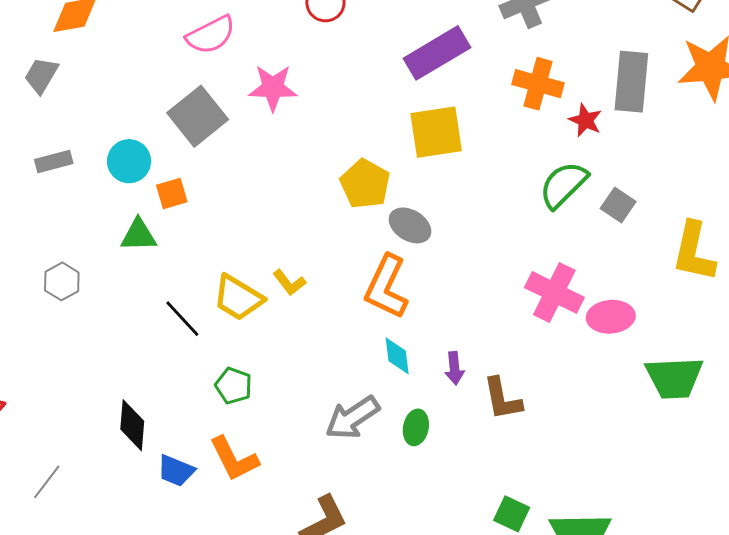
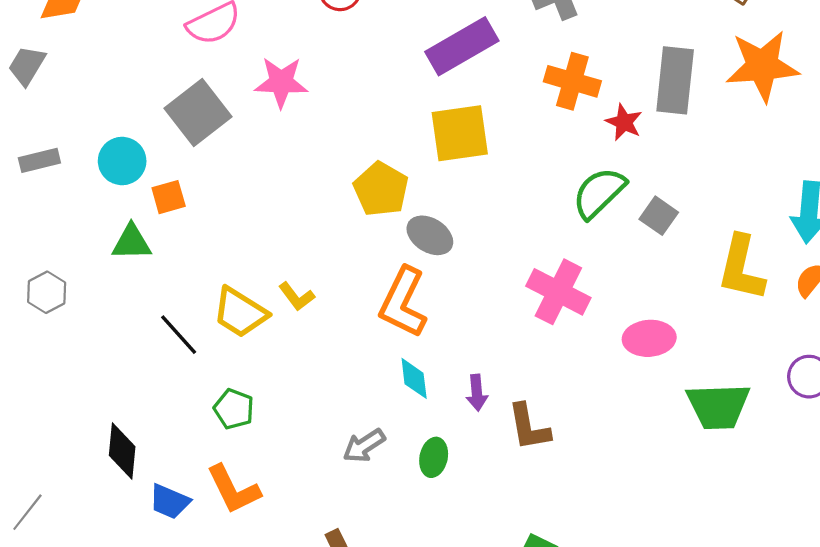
pink cross: (554, 292) -> (558, 292), moved
gray arrow: (352, 418) -> (364, 446), size x0.7

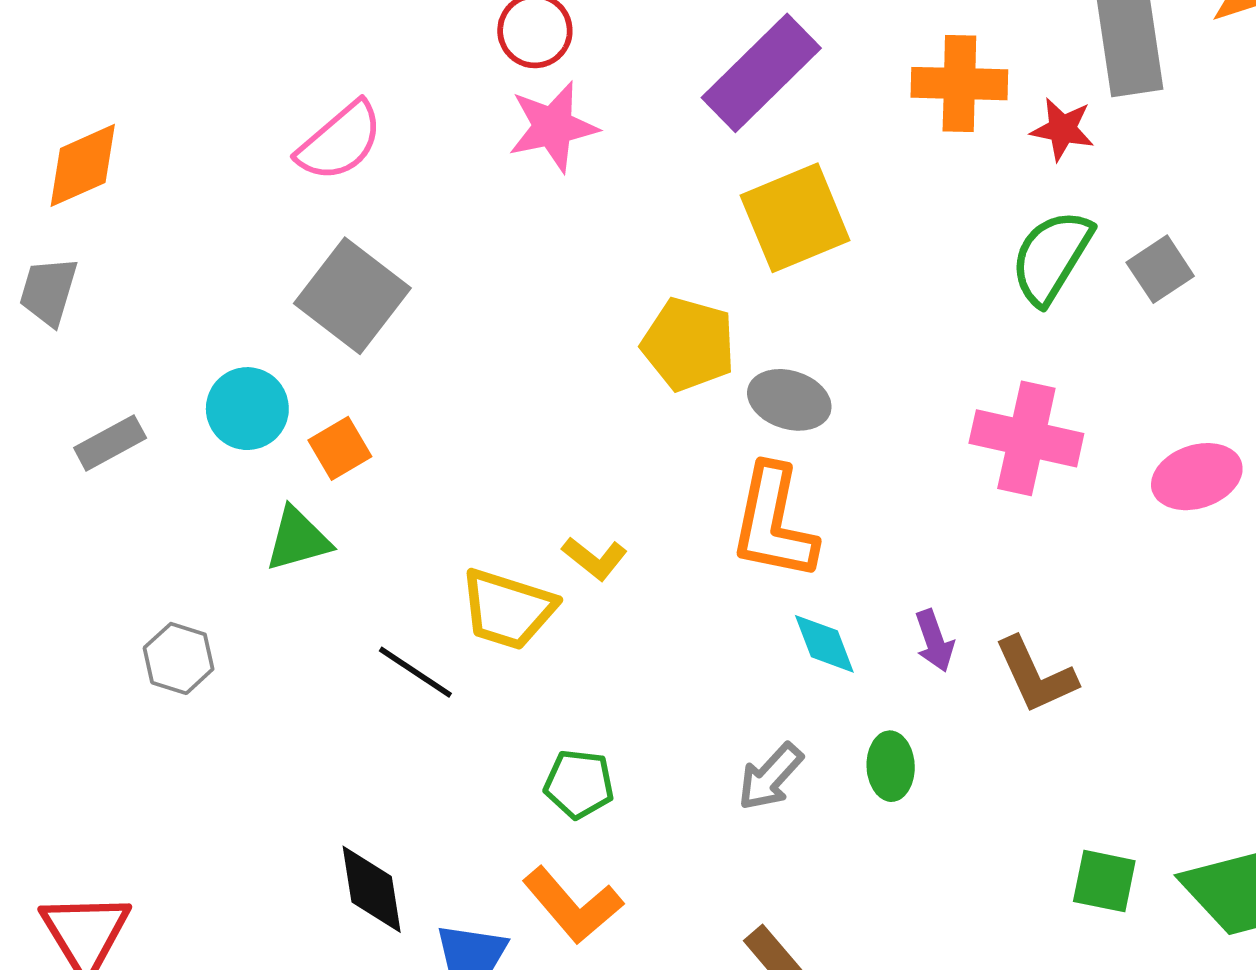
pink star: (281, 82) -> (553, 127), moved
gray square: (659, 216) -> (1160, 269), turned 36
green pentagon: (234, 409) -> (579, 784), moved

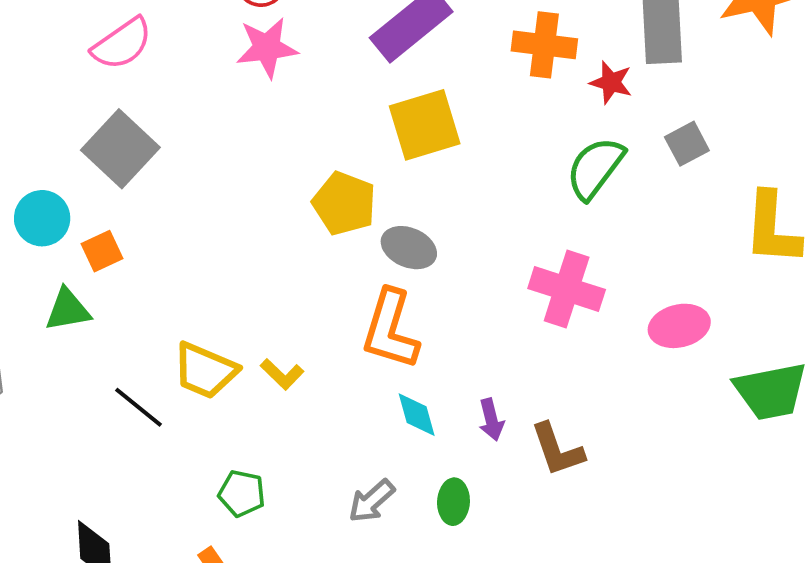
gray square: (1160, 269) -> (687, 144), moved
yellow L-shape: (595, 558) -> (282, 374), moved

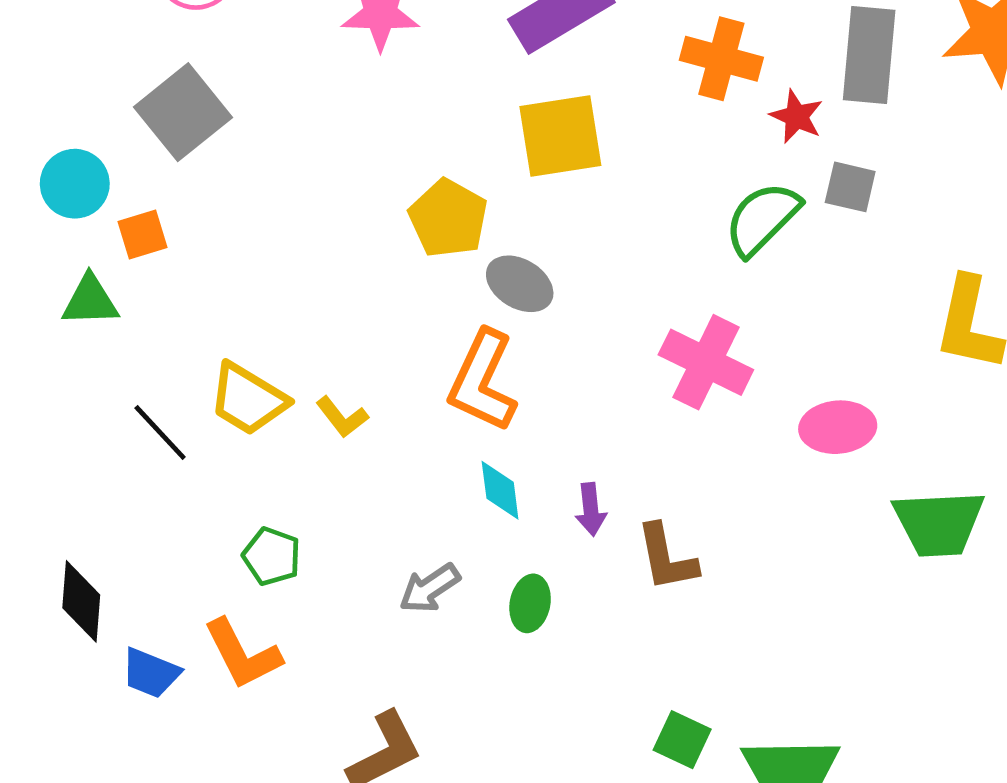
gray square: (687, 144) -> (850, 187), moved, turned 33

